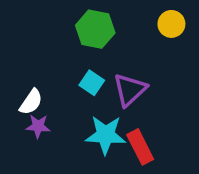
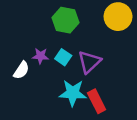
yellow circle: (171, 24) -> (118, 17), size x1.5
purple star: (38, 126) -> (40, 56), moved

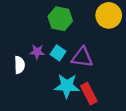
purple triangle: (89, 62) -> (82, 57), turned 50
white semicircle: (21, 70) -> (20, 65), turned -35

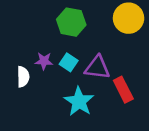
cyan star: (67, 86) -> (79, 101), turned 30
red rectangle: (89, 94) -> (123, 90), moved

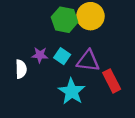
yellow circle: (129, 18) -> (90, 16), moved

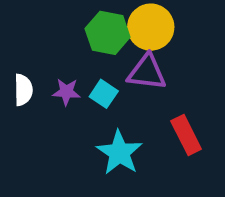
purple triangle: (88, 61) -> (147, 72), moved
white semicircle: (21, 69) -> (23, 90), moved

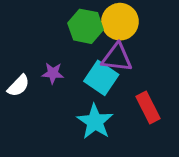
white semicircle: (23, 90) -> (18, 86), moved, turned 45
cyan square: (104, 94) -> (101, 78), moved, size x1.5

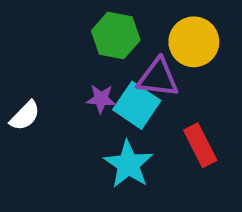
yellow circle: (120, 22) -> (194, 42), moved
purple star: (53, 73) -> (101, 99), moved

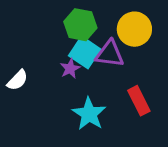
purple star: (101, 99) -> (70, 69), turned -30
cyan square: (137, 105) -> (85, 52), moved

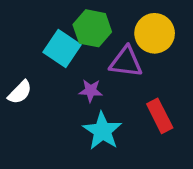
cyan square: (85, 52) -> (62, 48), moved
purple star: (70, 69) -> (91, 91), moved, turned 30

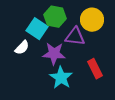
purple star: (91, 91) -> (54, 54), size x1.6
white semicircle: (20, 92) -> (22, 48), moved

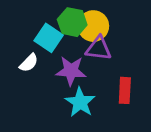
yellow circle: (92, 20) -> (93, 26), moved
red rectangle: (95, 69) -> (125, 90), turned 30

